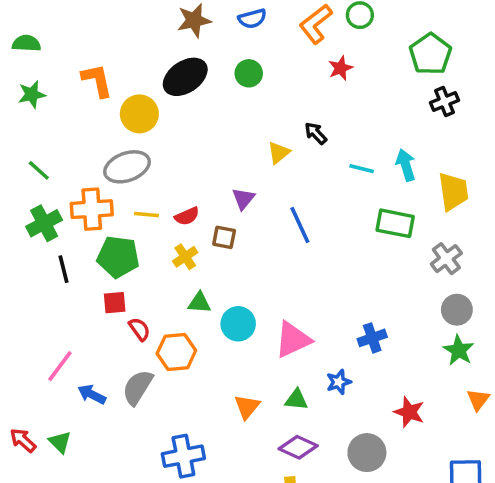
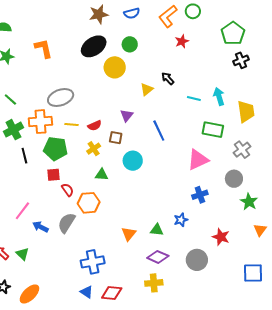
yellow circle: (139, 114) -> (115, 67), moved
gray circle: (457, 310) -> (234, 179), moved
cyan circle: (238, 324) -> (133, 161), moved
pink triangle: (293, 340) -> (198, 160), moved

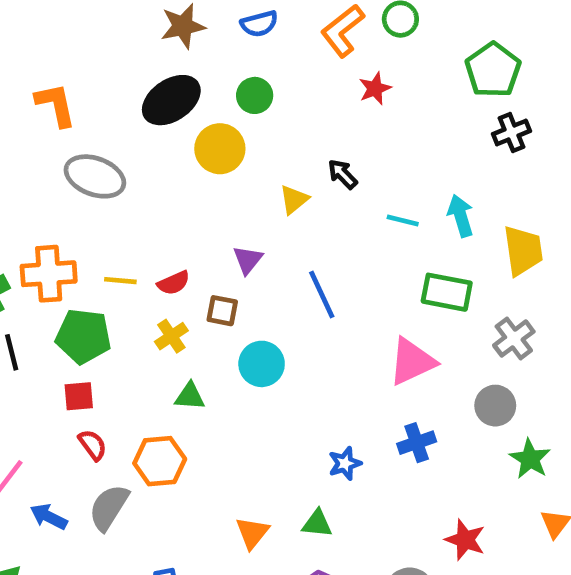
gray ellipse: (61, 97) -> (95, 176), moved, turned 40
red semicircle: (68, 190) -> (93, 445), moved
blue star: (181, 220) -> (345, 463), moved

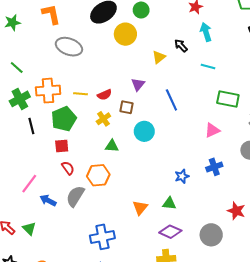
cyan arrow: (461, 216) -> (206, 32), moved
green pentagon: (83, 336) -> (64, 119), turned -30
pink triangle: (412, 362) -> (212, 130), size x0.7

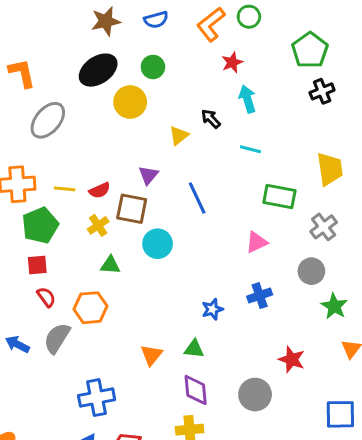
gray ellipse: (69, 47) -> (48, 120), turned -70
brown square: (126, 107) -> (132, 209), size x1.5
purple diamond: (170, 232) -> (196, 390), turned 60

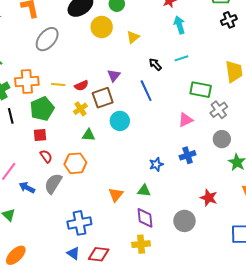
black arrow: (211, 119) -> (155, 64), moved
yellow triangle: (179, 136) -> (133, 37), moved
cyan line: (250, 149) -> (181, 58), turned -32
brown square: (132, 209) -> (103, 98), turned -30
gray cross: (324, 227) -> (219, 110), moved

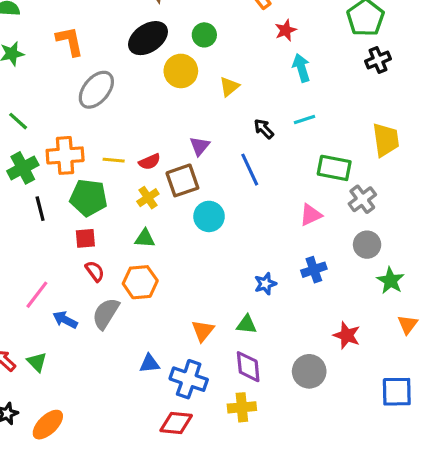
green pentagon: (42, 109) -> (89, 198), turned 30
green triangle: (89, 135) -> (145, 238), moved
blue cross: (79, 223) -> (189, 379), moved, turned 30
blue triangle: (73, 253) -> (150, 364), moved, turned -40

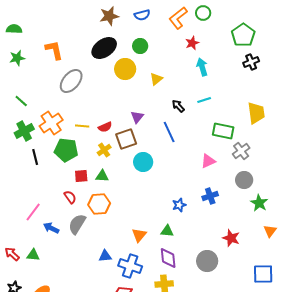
orange cross: (65, 155) -> (51, 123), turned -30
red square: (85, 238) -> (81, 176), moved
green triangle: (37, 362) -> (33, 255), turned -40

